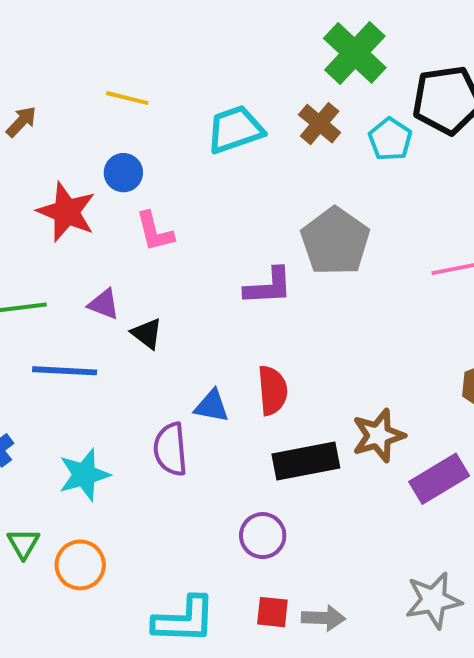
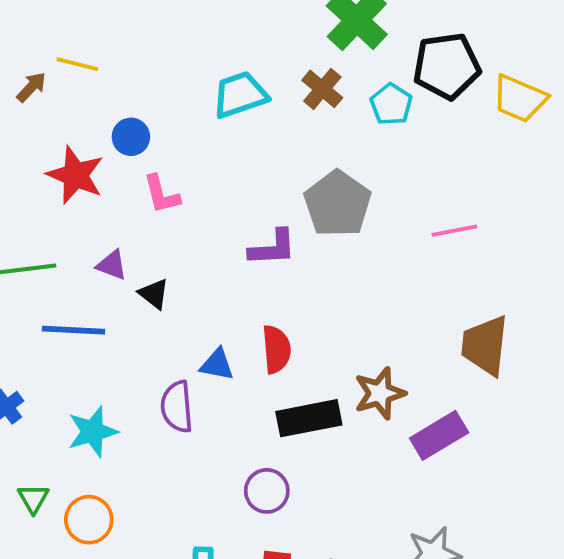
yellow line: (127, 98) -> (77, 64), moved

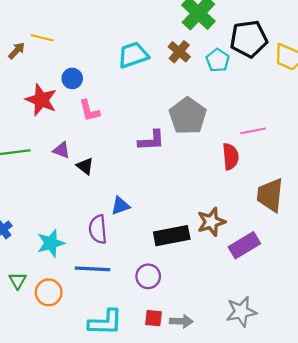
blue line: (73, 330) -> (93, 269), moved
red semicircle: (276, 349) -> (231, 157), moved
blue triangle: (217, 365) -> (120, 206), turned -30

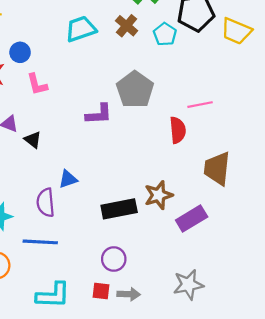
purple circle: (148, 276) -> (114, 259), moved

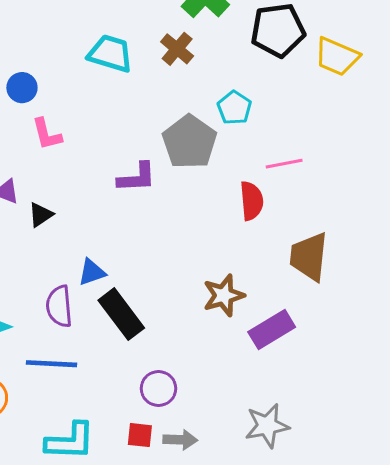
cyan trapezoid: (81, 29) -> (110, 53), turned 36
cyan pentagon: (165, 34) -> (234, 108), moved
black triangle: (33, 140) -> (41, 215), turned 48
black rectangle: (119, 209) -> (121, 314), moved, turned 64

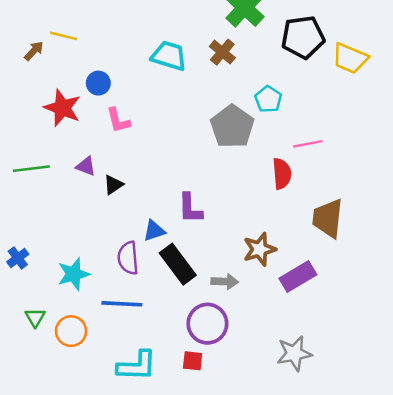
purple L-shape: (137, 178) -> (190, 208), moved, turned 92
purple circle: (158, 388) -> (207, 324), size x1.4
gray arrow: (180, 440) -> (225, 281), moved

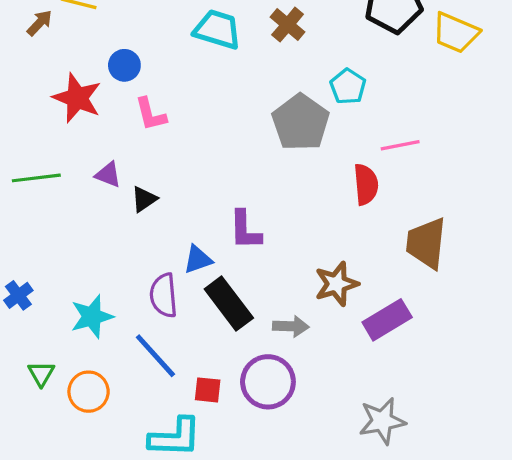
blue line: (122, 304) -> (155, 356), turned 45
red square: (193, 361) -> (208, 390), moved

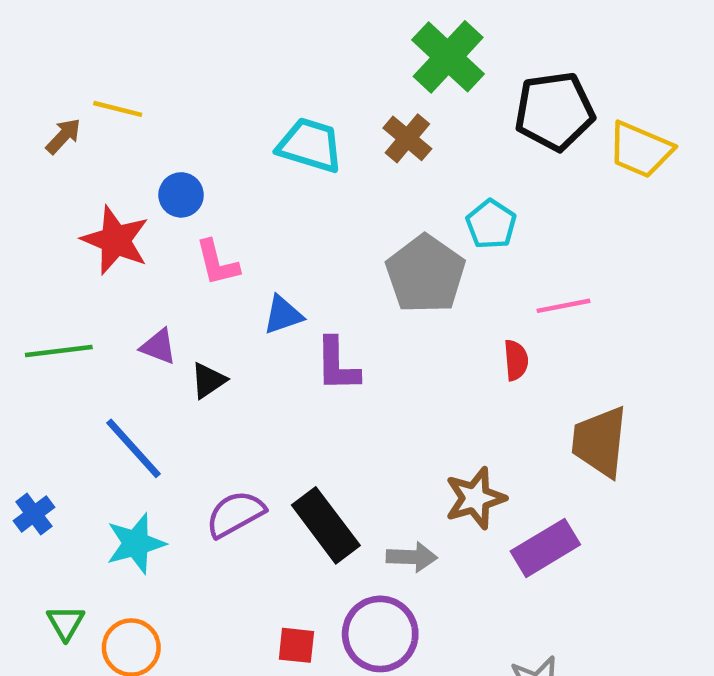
red semicircle: (366, 184) -> (516, 360), size x0.7
purple L-shape: (245, 230) -> (337, 365), moved
blue triangle: (198, 259) -> (283, 315), moved
purple semicircle: (164, 295) -> (235, 514), turned 66
blue line: (155, 356) -> (134, 448), moved

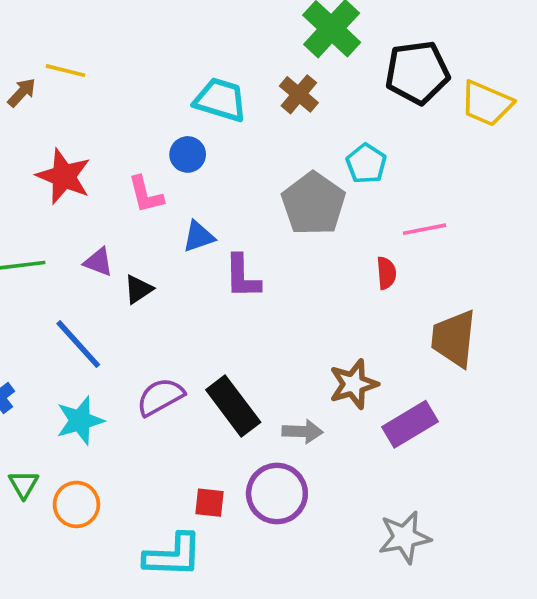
blue circle: (181, 195) -> (188, 154), moved

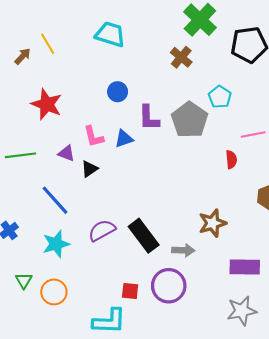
yellow line: (65, 71) -> (48, 44), turned 45
cyan trapezoid: (220, 100) -> (110, 34), moved
pink L-shape: (146, 195) -> (94, 137), moved
purple L-shape: (242, 277) -> (149, 118), moved
purple rectangle: (410, 424) -> (245, 267), moved, turned 32

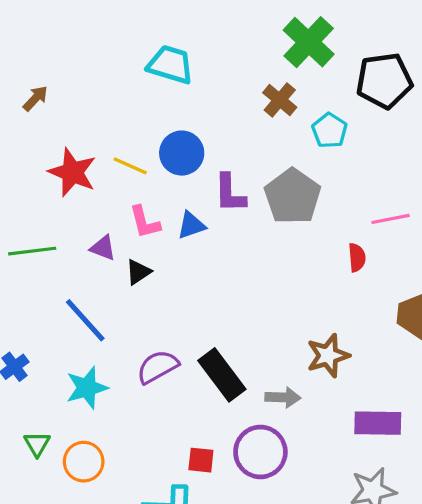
yellow line: (48, 44) -> (130, 166), moved, turned -35
blue circle: (118, 92) -> (182, 153), size x1.4
cyan pentagon: (220, 97) -> (330, 131), moved

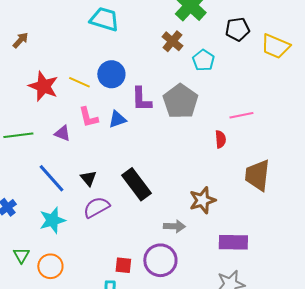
black pentagon: (384, 81) -> (237, 29), size x0.7
black triangle: (138, 272) -> (88, 178), moved, turned -36
black rectangle: (222, 375) -> (136, 184), moved

